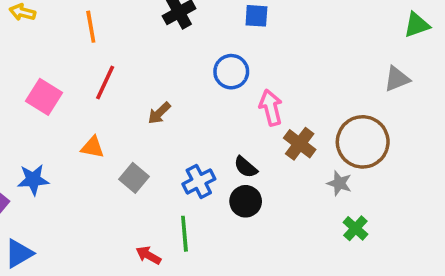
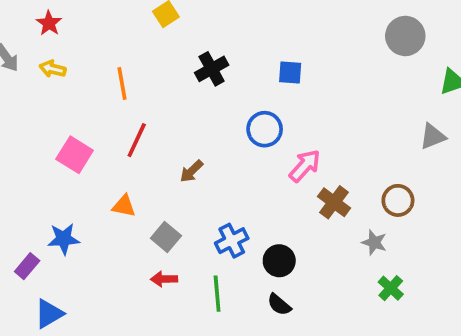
pink arrow: (271, 108) -> (305, 166), turned 56
brown circle: (363, 142) -> (398, 200), size x0.6
black semicircle: (246, 167) -> (279, 305), moved
red arrow: (148, 255) -> (164, 279), moved, turned -30

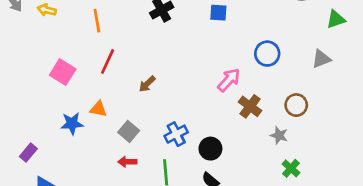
blue circle: (265, 129) -> (267, 54), moved
blue star: (64, 239) -> (72, 124), moved

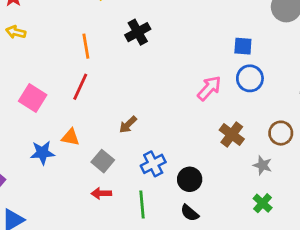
blue square: (218, 13) -> (243, 46), moved
orange line: (97, 21) -> (86, 46), moved
pink arrow: (229, 80) -> (209, 88), moved
brown arrow: (147, 84) -> (128, 125), moved
green cross: (291, 168) -> (263, 203), moved

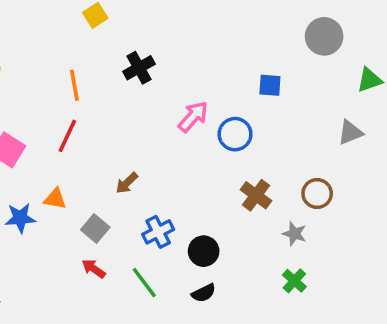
blue circle: (250, 78) -> (235, 134), moved
pink arrow: (209, 88) -> (193, 117), moved
red arrow: (101, 193) -> (94, 269), turned 36
green line: (142, 205) -> (144, 283), turned -32
black semicircle: (190, 213) -> (204, 293), turned -66

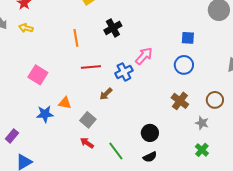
blue circle: (235, 134) -> (184, 65), moved
red line: (67, 136) -> (91, 67), moved, turned 60
blue cross: (158, 232) -> (124, 72), moved

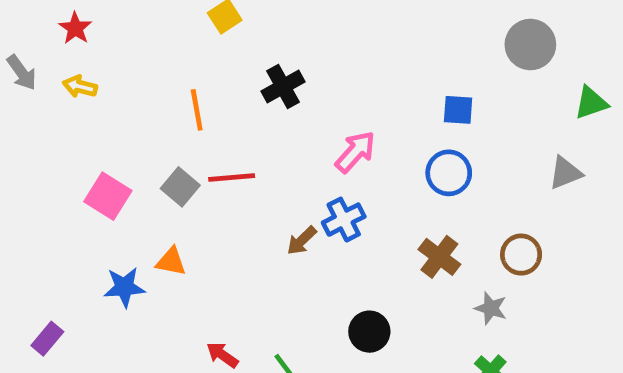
blue cross: (124, 72) -> (344, 220), moved
brown arrow: (106, 94) -> (302, 241), moved
gray square: (88, 120) -> (180, 187), moved

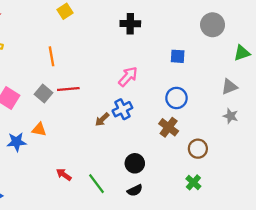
black cross: (283, 87) -> (130, 24), moved, turned 30
blue circle: (449, 173) -> (176, 98), moved
brown circle: (521, 255) -> (198, 149), moved
gray star: (491, 308) -> (231, 116), moved

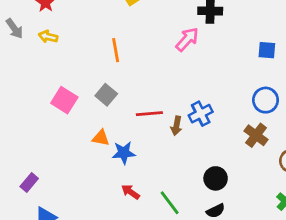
pink arrow: (128, 77) -> (187, 39), moved
red line: (68, 89) -> (149, 114), moved
brown arrow: (102, 119) -> (176, 126), turned -35
blue star: (17, 142) -> (124, 153), moved

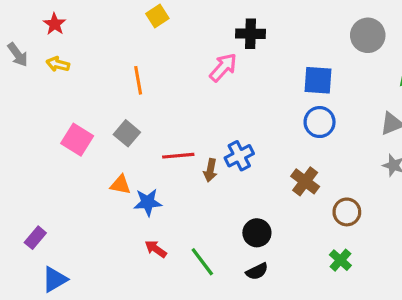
blue square: (267, 50) -> (318, 80), size x1.4
blue circle: (266, 100) -> (320, 122), moved

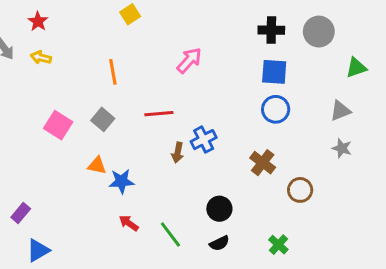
black cross: (251, 34) -> (271, 30), moved
red line: (178, 156) -> (159, 114), moved
green cross: (340, 260) -> (278, 245), moved

